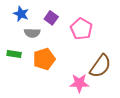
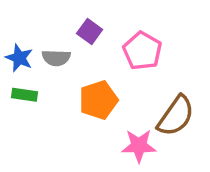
blue star: (21, 14) -> (19, 58), moved
orange pentagon: (44, 59) -> (98, 100), moved

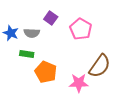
green rectangle: (24, 95) -> (27, 54), moved
orange pentagon: (98, 100) -> (46, 72), moved, turned -30

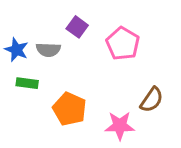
green rectangle: (27, 54) -> (27, 83), moved
brown semicircle: (100, 66) -> (152, 100), size x0.7

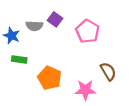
gray semicircle: (48, 50) -> (34, 26), moved
brown semicircle: (152, 100) -> (108, 71), turned -66

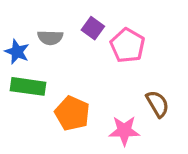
purple square: (55, 19) -> (93, 28), moved
green rectangle: (19, 60) -> (28, 86), size x1.5

